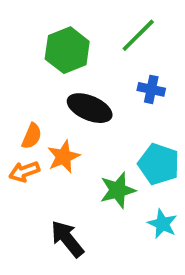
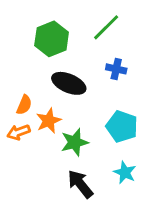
green star: (118, 190) -> (75, 142), moved
black arrow: (67, 239) -> (80, 184), moved

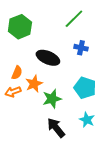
green hexagon: (52, 39) -> (20, 27), moved

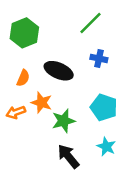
orange semicircle: (17, 73) -> (23, 78), moved
orange star: (34, 84) -> (41, 103), turned -30

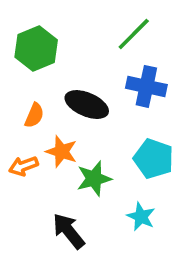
blue cross: (99, 59) -> (146, 86), size x1.5
cyan star: (106, 147) -> (141, 217), moved
black arrow: (68, 156) -> (69, 231), moved

